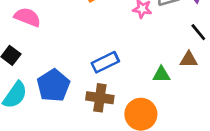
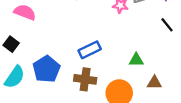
brown triangle: (189, 59) -> (154, 83), moved

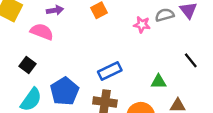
black line: (167, 25) -> (191, 60), moved

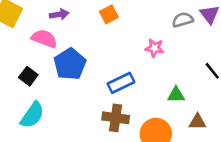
pink star: (142, 25) -> (154, 48), moved
blue pentagon: (64, 91) -> (70, 64), moved

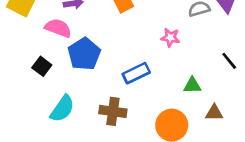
cyan semicircle: (32, 115) -> (62, 109), moved
brown cross: (116, 118) -> (113, 111), moved

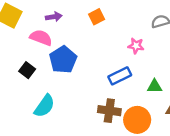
blue rectangle: (136, 73) -> (120, 76), moved
brown cross: (113, 111) -> (109, 111), moved

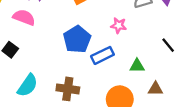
blue pentagon: (63, 60) -> (77, 39), moved
brown cross: (109, 111) -> (68, 89), moved

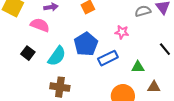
cyan semicircle: (27, 85) -> (57, 56), moved
brown cross: (68, 89) -> (60, 87), moved

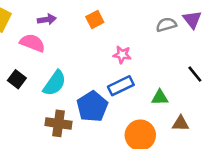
pink star: (122, 32) -> (122, 55), moved
blue pentagon: (86, 44) -> (92, 107), moved

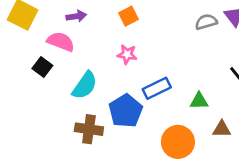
pink star: (122, 55) -> (127, 54), moved
black square: (17, 79) -> (42, 67), moved

